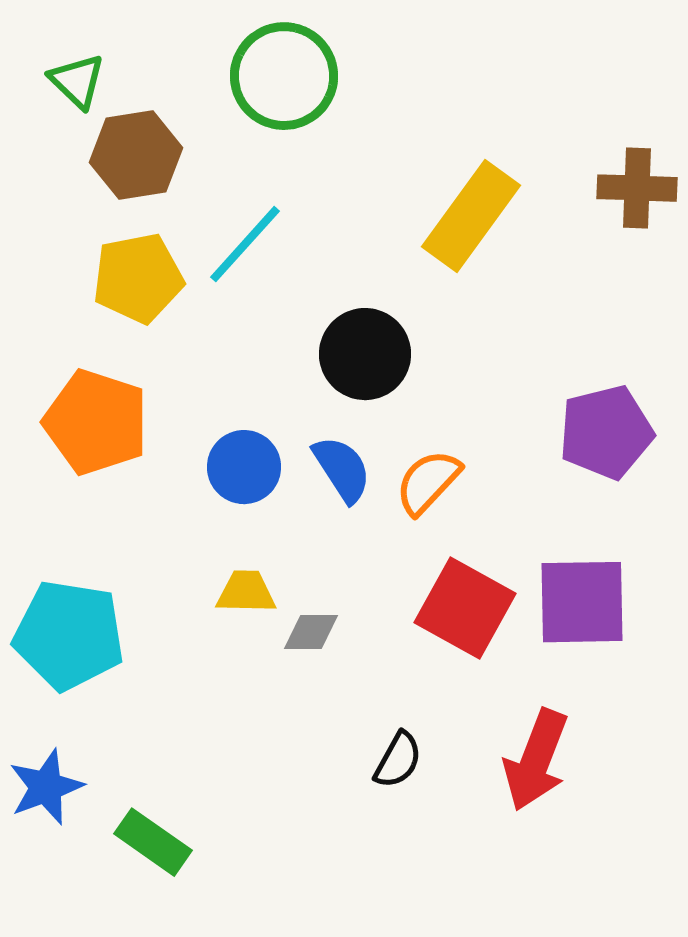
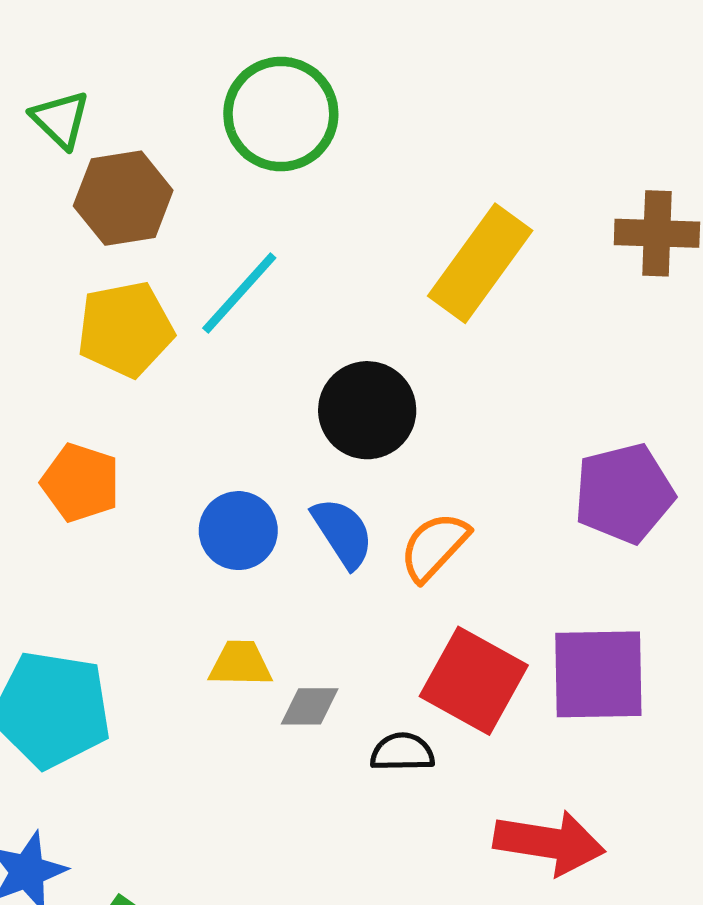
orange pentagon: (96, 422) -> (81, 483), size x0.7
black semicircle: (398, 760) -> (402, 752), moved, turned -120
red arrow: (536, 760) -> (549, 843), turned -102

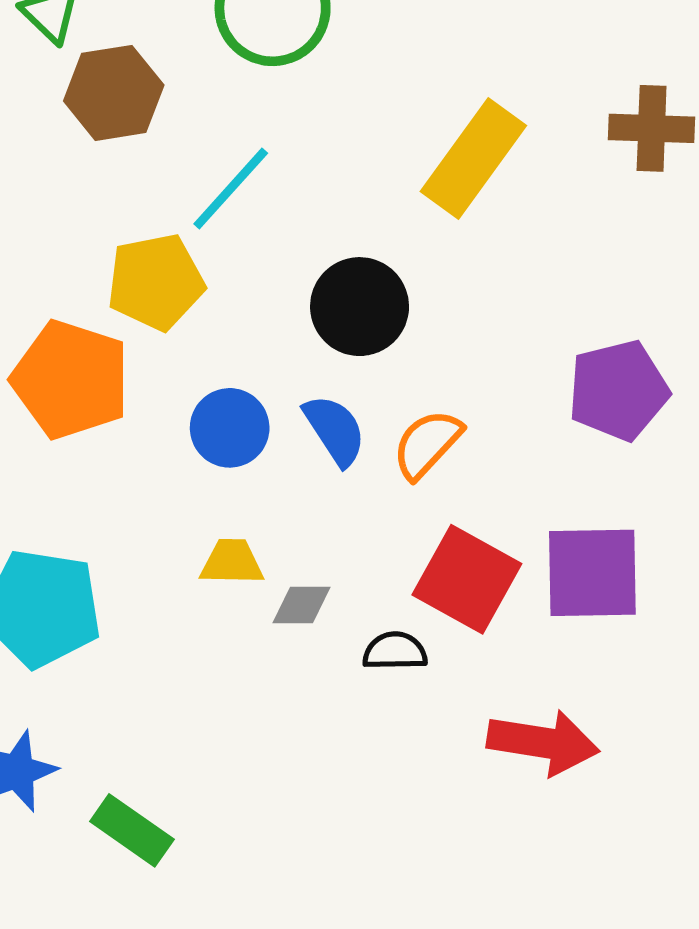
yellow pentagon: (125, 329) -> (156, 282), moved
orange pentagon: (81, 483) -> (71, 380), size x1.5

